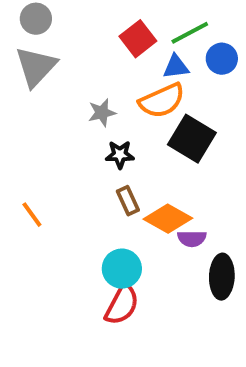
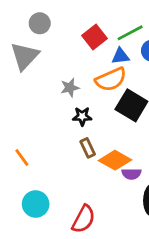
gray circle: (36, 19) -> (40, 23), moved
cyan circle: (122, 269) -> (36, 204), moved

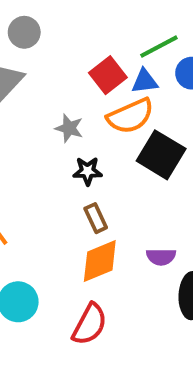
red square: (94, 37) -> (108, 75), moved
gray star: (70, 88) -> (69, 128), turned 30
orange diamond: (115, 160) -> (100, 261), moved, turned -52

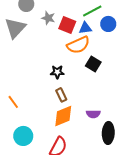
red square: (108, 75) -> (67, 25), turned -30
gray star: (69, 128) -> (48, 18), moved
black square: (161, 155) -> (93, 64), size x0.7

